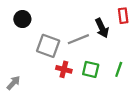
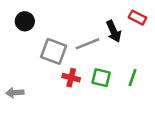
red rectangle: (123, 16) -> (137, 18), turned -56
gray arrow: (13, 83) -> (15, 93), turned -136

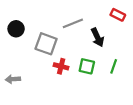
black circle: (25, 21) -> (16, 29), moved
black arrow: (114, 31) -> (98, 37), moved
gray line: (87, 44) -> (73, 23), moved

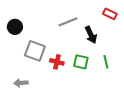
gray square: (46, 44) -> (35, 51), moved
green line: (114, 66) -> (106, 62), turned -32
gray arrow: (13, 79) -> (21, 83), moved

